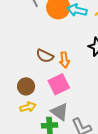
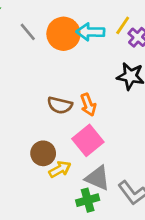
yellow arrow: (28, 107) -> (60, 169), moved

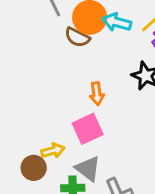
brown semicircle: (60, 105) -> (77, 37), moved
brown circle: (43, 153) -> (34, 168), moved

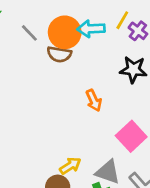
pink square: (88, 129) -> (131, 136), moved

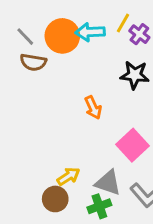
brown semicircle: (59, 54) -> (33, 62), moved

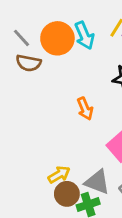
cyan arrow: (90, 32) -> (84, 35), turned -112
brown circle: (55, 199) -> (67, 194), moved

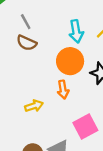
orange circle: (57, 38) -> (70, 61), moved
yellow arrow: (59, 175) -> (34, 106), moved

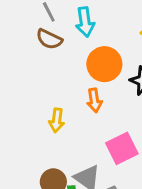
cyan arrow: (76, 31) -> (85, 22), moved
yellow arrow: (34, 106) -> (57, 120), turned 114

